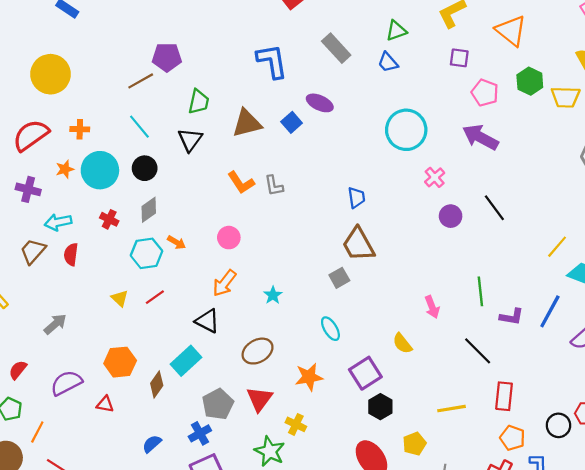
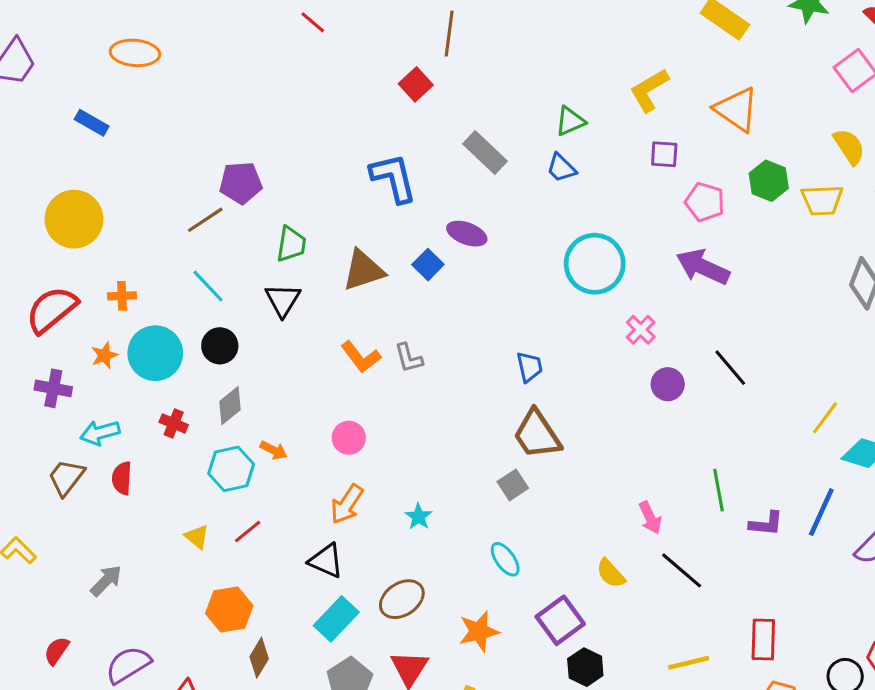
black line: (478, 351) -> (682, 570), moved
cyan rectangle: (186, 361) -> (336, 619), moved
orange hexagon: (120, 362) -> (229, 609), moved

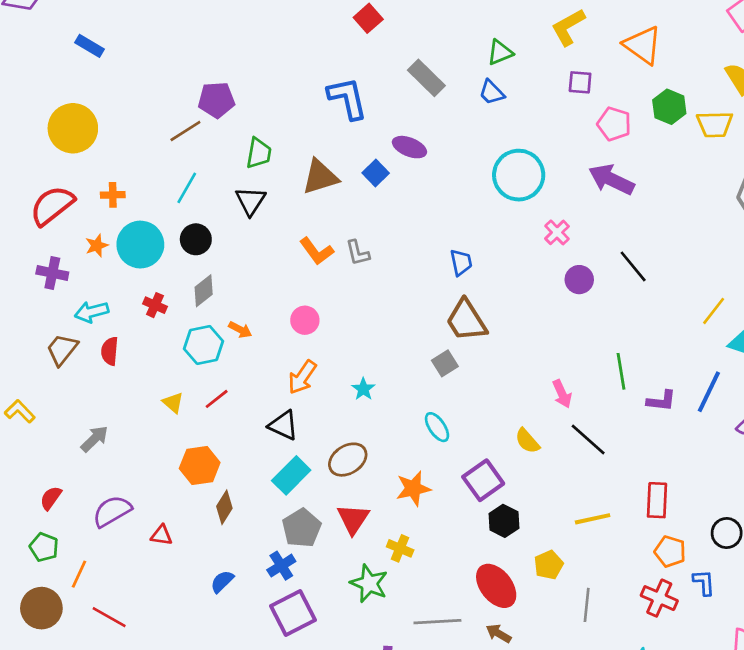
cyan line: (208, 286) -> (187, 188), turned 72

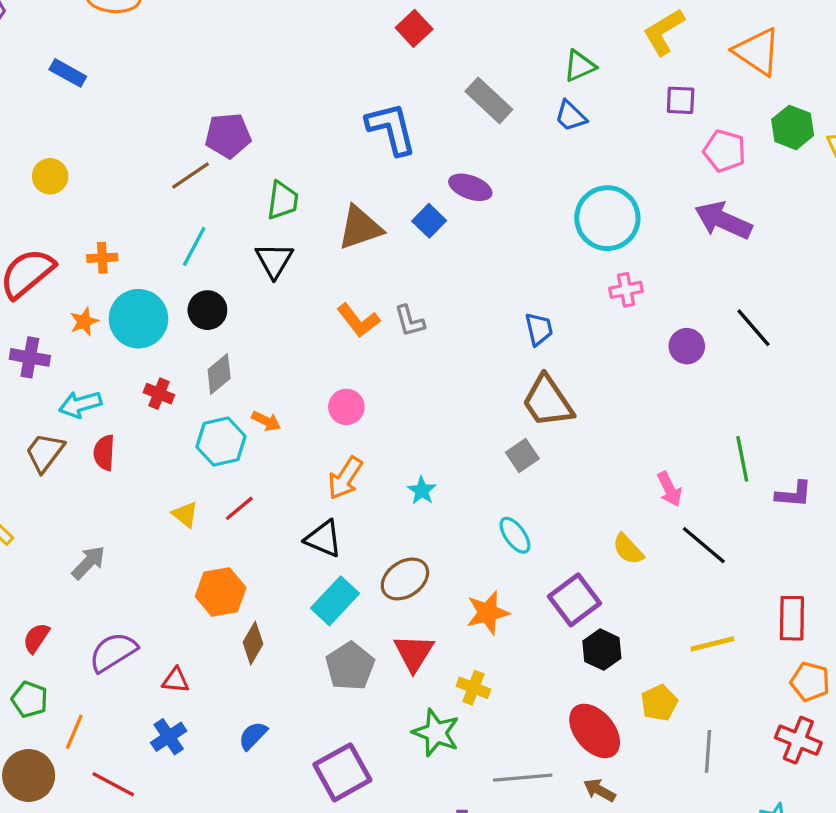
yellow circle: (73, 128) -> (50, 176), size x0.6
pink cross: (557, 232) -> (626, 290), moved, turned 35
blue cross: (281, 566) -> (169, 737), moved

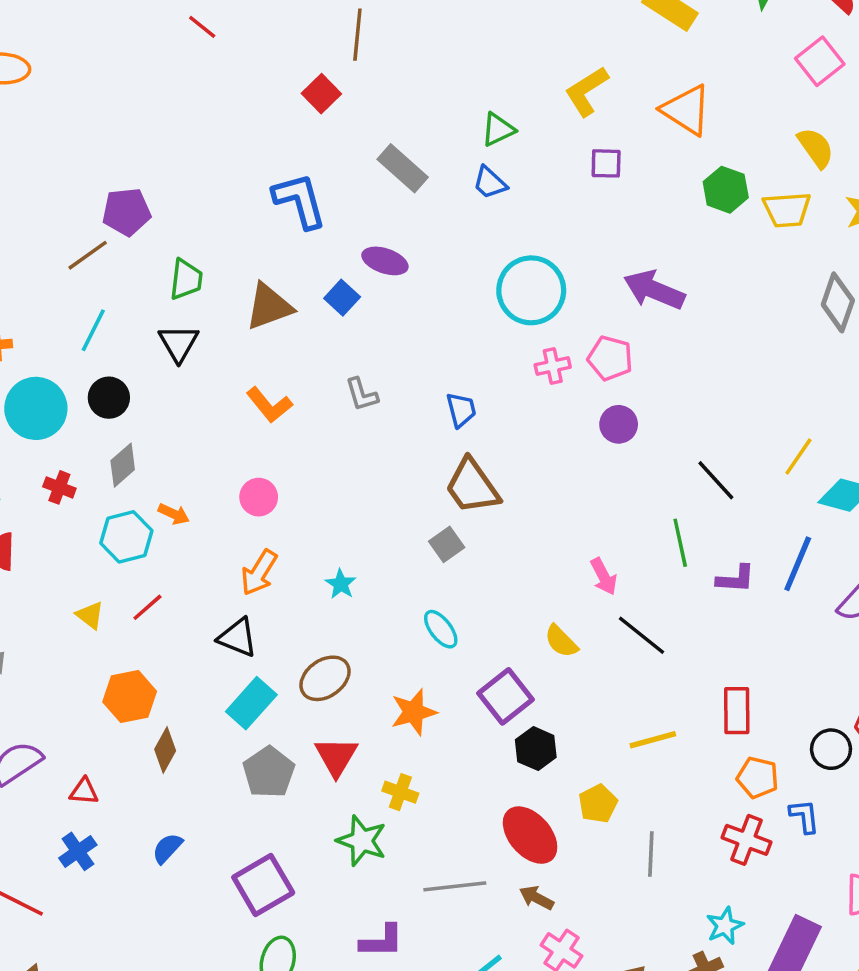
pink pentagon: (724, 151) -> (610, 358), moved
gray L-shape: (410, 321) -> (362, 394), moved
black line: (754, 328) -> (716, 480), moved

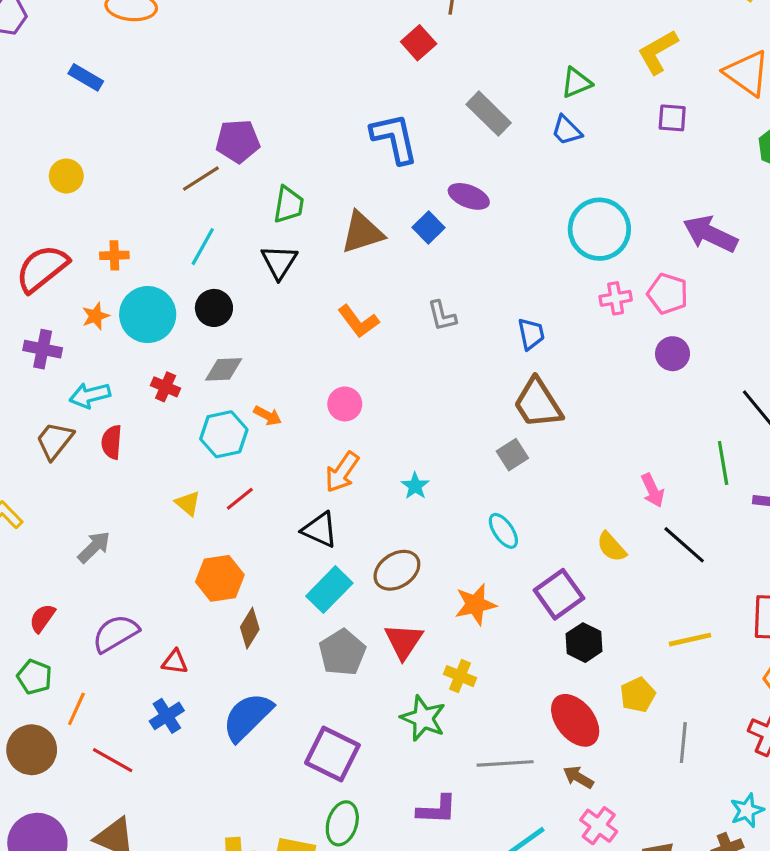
gray diamond: (123, 465) -> (224, 369), turned 36
blue semicircle: (167, 848) -> (248, 717), size x1.8
purple square: (263, 885) -> (332, 754), turned -36

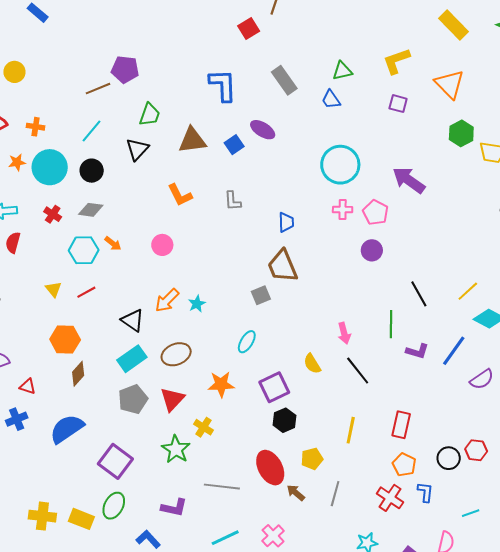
orange arrow: (342, 472) -> (167, 300), moved
cyan ellipse: (503, 531) -> (247, 342), turned 55
yellow line: (690, 640) -> (351, 430), turned -76
brown arrow: (578, 777) -> (296, 493), moved

